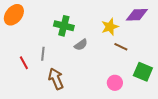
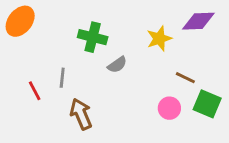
brown line: (121, 47) -> (185, 78), moved
pink circle: (115, 83) -> (169, 108), moved

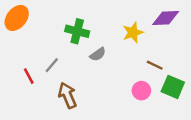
gray line: (62, 78) -> (52, 65), turned 35

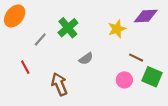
green cross: (77, 31) -> (68, 28), turned 36
gray semicircle: (98, 54) -> (86, 59), moved
gray line: (52, 65) -> (40, 39), moved

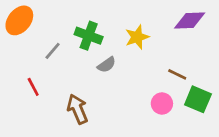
green cross: (68, 28) -> (89, 36), turned -30
yellow star: (117, 29) -> (137, 37), moved
gray semicircle: (86, 59) -> (107, 65), moved

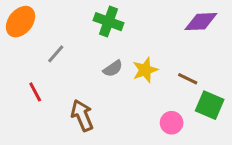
green cross: (89, 36) -> (108, 22), moved
yellow star: (137, 37) -> (145, 70), moved
pink circle: (162, 103) -> (172, 123), moved

